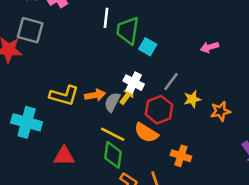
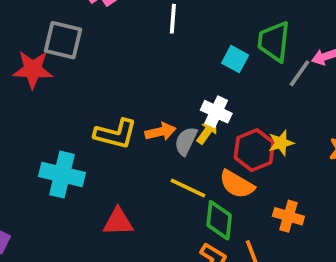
green trapezoid: (128, 31) -> (274, 41), moved
gray line: (171, 81) -> (299, 73), moved
yellow star: (192, 99) -> (281, 143), moved
green diamond: (113, 155) -> (219, 220), moved

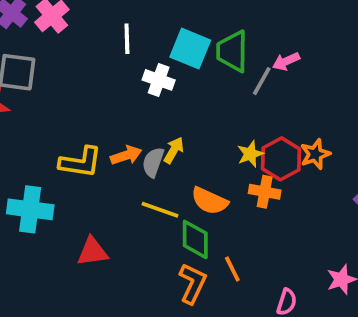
cyan square: (235, 59) -> (190, 49), moved, size x1.5
white cross: (216, 112) -> (159, 80), moved
red hexagon: (254, 150) -> (281, 159), moved
orange cross: (288, 216) -> (265, 192), moved

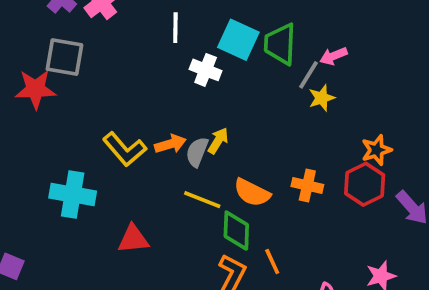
yellow star: (250, 154) -> (322, 98), moved
orange star: (315, 154) -> (376, 150), moved
red hexagon: (281, 159) -> (365, 184), moved
yellow L-shape: (81, 162) -> (125, 149), turned 39

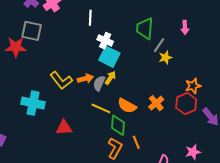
cyan square: (238, 40) -> (109, 57), moved
pink arrow: (334, 56) -> (185, 27), moved, turned -72
orange cross: (307, 186) -> (156, 103), turned 35

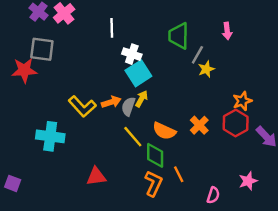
cyan square: (109, 57) -> (138, 73), turned 35
yellow line: (101, 108) -> (133, 137), turned 30
red triangle: (64, 128) -> (96, 176), moved

